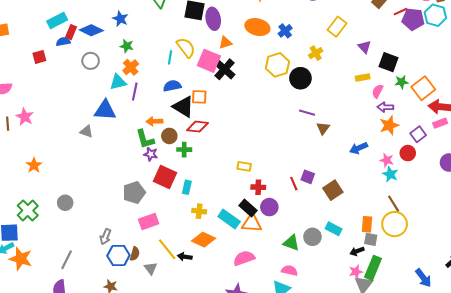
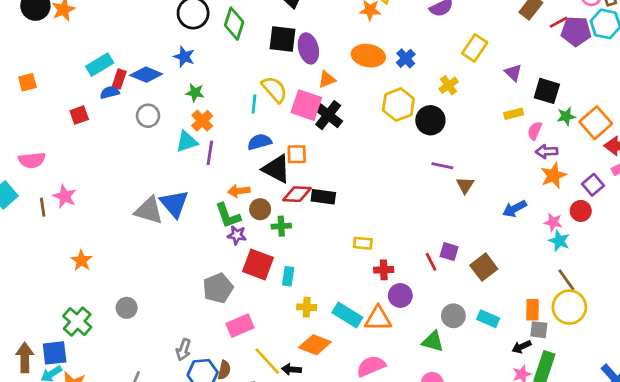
blue triangle: (105, 110) -> (174, 204), moved, turned 50
gray triangle: (87, 131) -> (149, 210), size x1.6
black rectangle: (248, 208) -> (323, 197), moved, turned -30
gray circle: (312, 237) -> (453, 316), moved

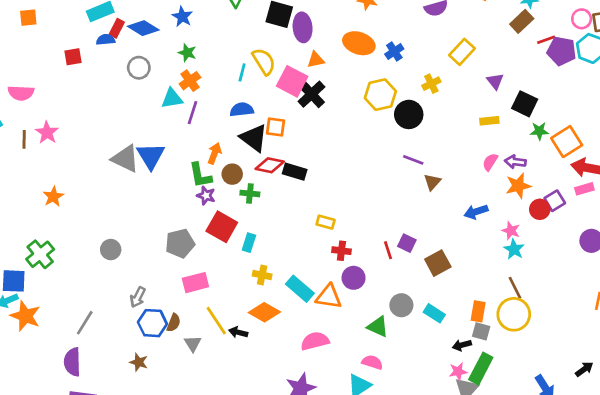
pink semicircle: (535, 131) -> (490, 162), moved
orange arrow: (239, 191) -> (215, 153), turned 108
red circle: (581, 211) -> (540, 209), moved
gray circle: (127, 308) -> (111, 250), moved

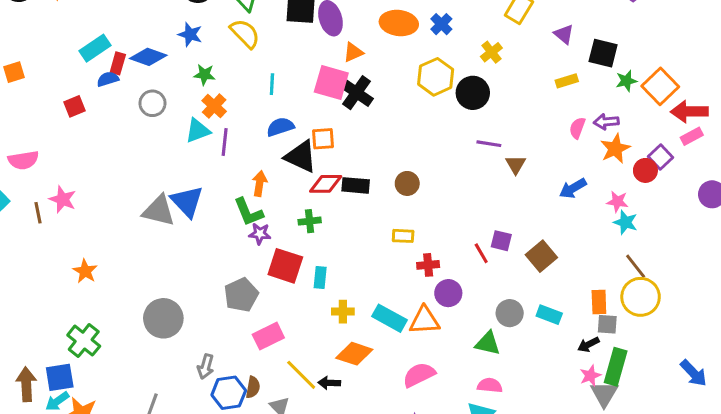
yellow semicircle: (264, 61) -> (245, 34), moved
brown circle: (232, 174) -> (407, 183), moved
gray circle: (111, 250) -> (163, 318), size x1.6

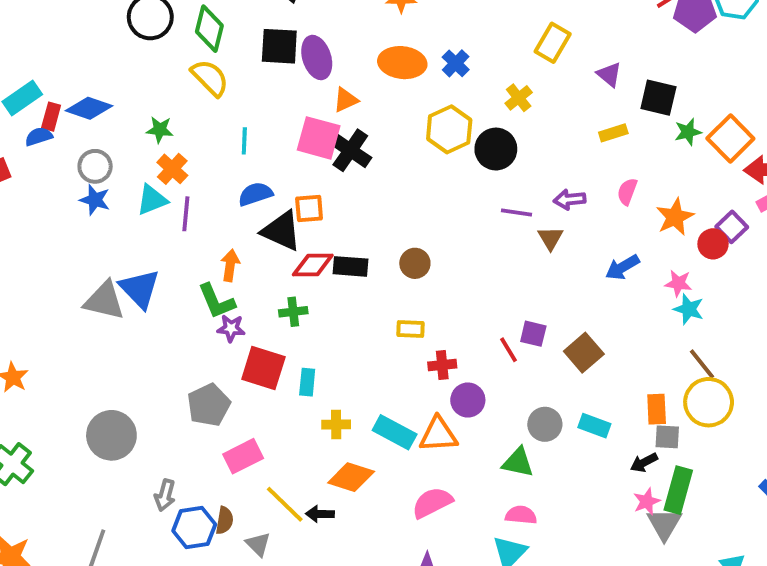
blue star: (190, 34) -> (95, 200), moved
purple arrow: (606, 122) -> (569, 199), moved

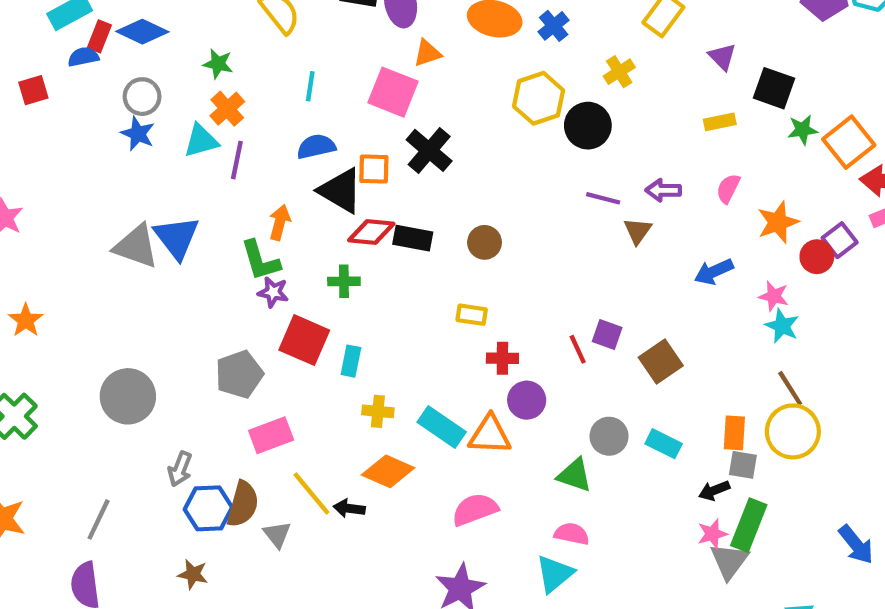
black cross: (350, 150) -> (429, 150), moved
brown semicircle: (224, 520) -> (243, 504), size x1.5

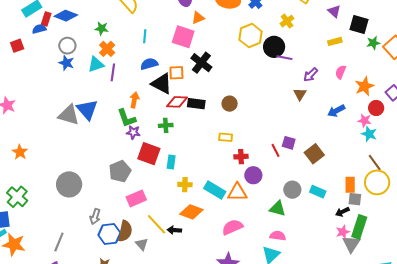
purple arrow: (663, 190) -> (311, 75), turned -42
purple line: (603, 198) -> (284, 58), moved
red circle: (817, 257) -> (376, 108), moved

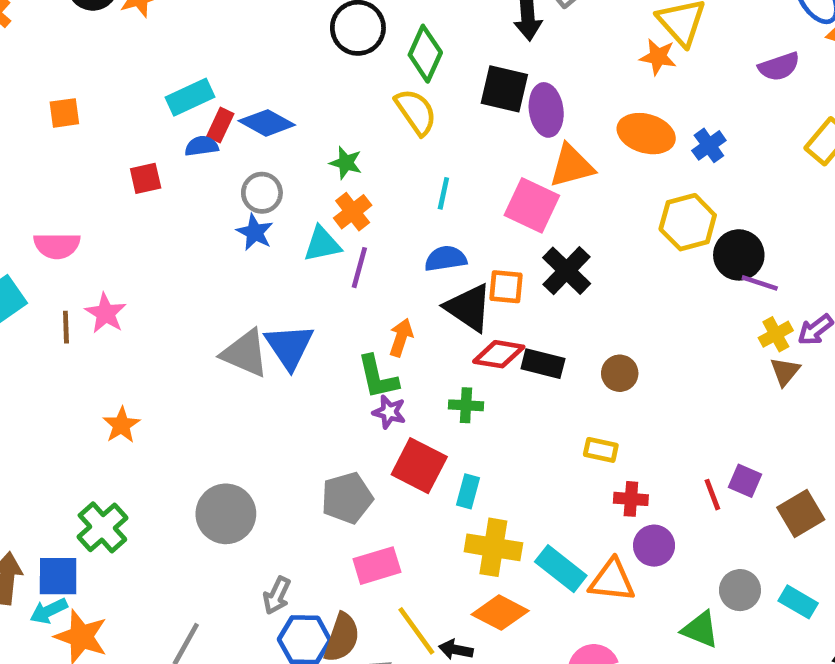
orange triangle: (198, 18) -> (572, 166), size x1.5
yellow cross: (287, 21) -> (776, 334), moved
yellow cross: (185, 185) -> (493, 547), size x1.6

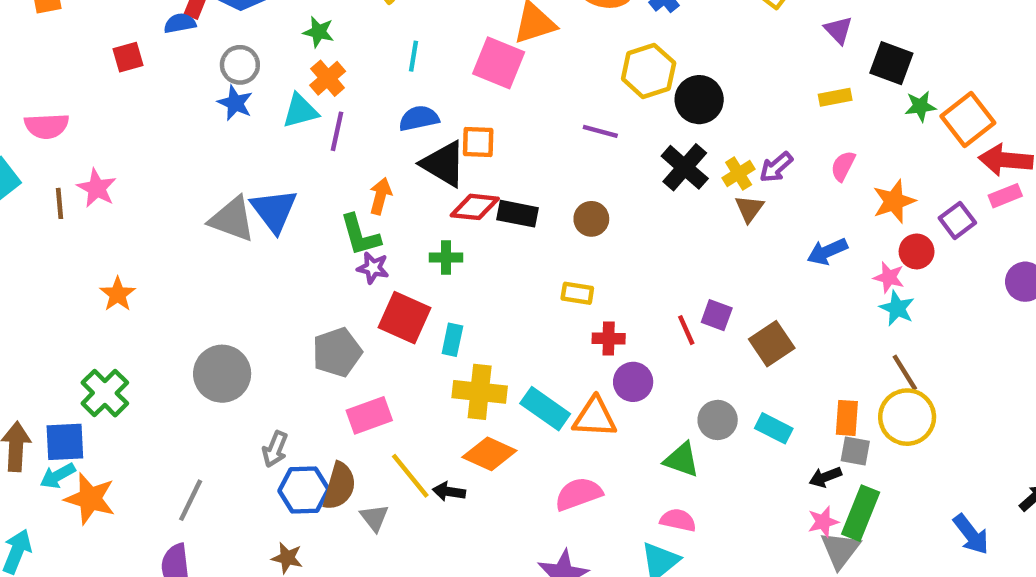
black cross: (567, 271) -> (685, 167), moved
purple line: (760, 283) -> (600, 131), moved

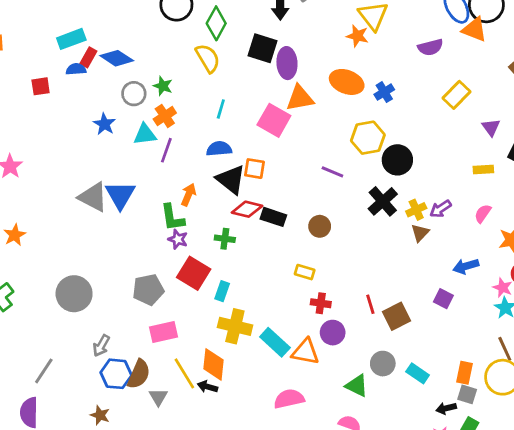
gray circle: (240, 65) -> (134, 94), moved
purple square: (717, 315) -> (443, 299), moved
brown square: (772, 344) -> (396, 316), moved
orange diamond: (489, 454) -> (214, 364), moved, turned 64

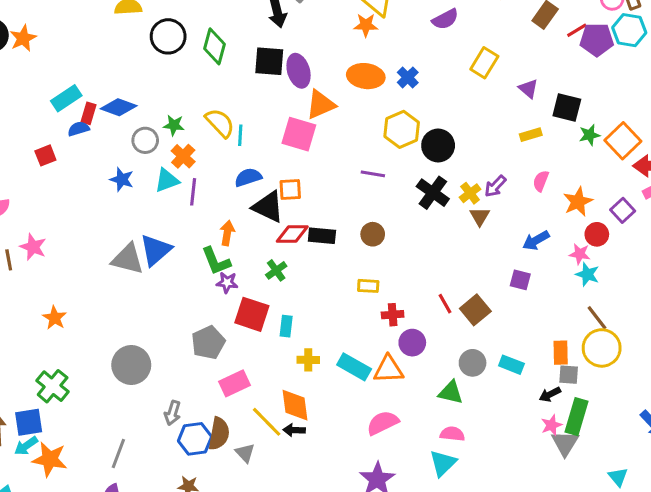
yellow semicircle: (208, 58) -> (220, 123), moved
blue triangle: (120, 195) -> (156, 250), turned 32
green cross: (225, 239) -> (276, 270), turned -30
yellow cross: (235, 326) -> (308, 360), size x0.6

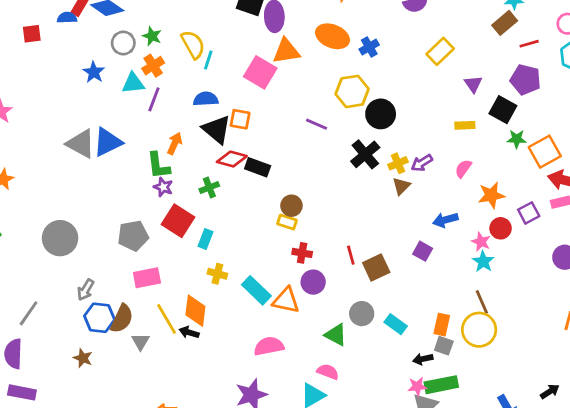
purple pentagon: (597, 40) -> (525, 80), moved
brown circle: (373, 234) -> (291, 206), moved
green rectangle: (576, 417) -> (441, 385), turned 48

